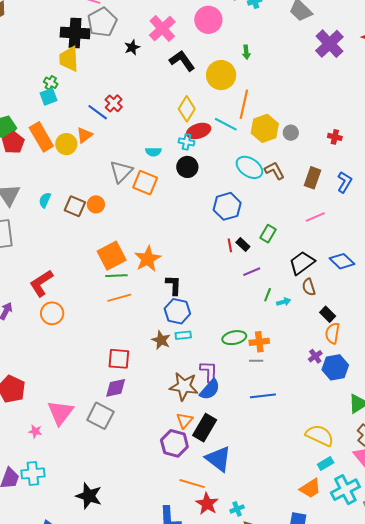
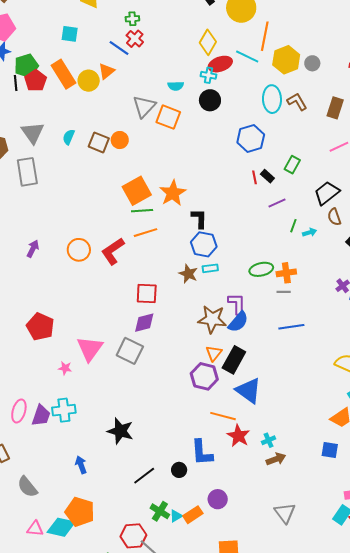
green cross: (51, 83) -> (132, 19), moved, turned -32
cyan square: (49, 97) -> (70, 34), turned 30
cyan ellipse: (249, 167) -> (272, 99), turned 56
red L-shape: (41, 283) -> (113, 251), moved

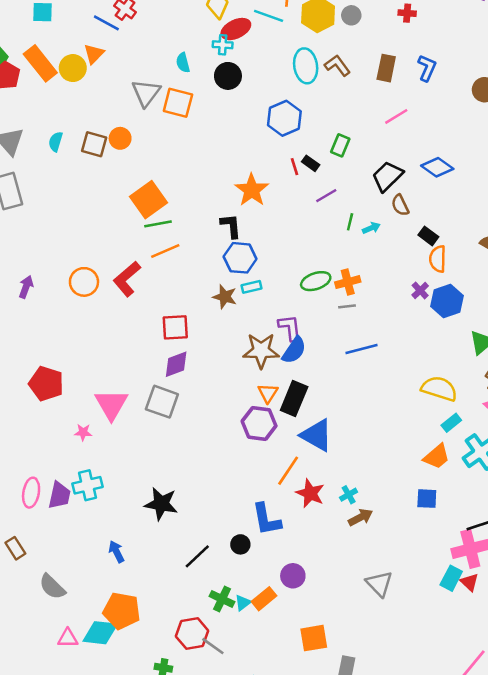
cyan semicircle: (176, 86) -> (183, 63), turned 84
orange star: (173, 193) -> (252, 190), moved
orange line: (223, 416) -> (288, 471), turned -65

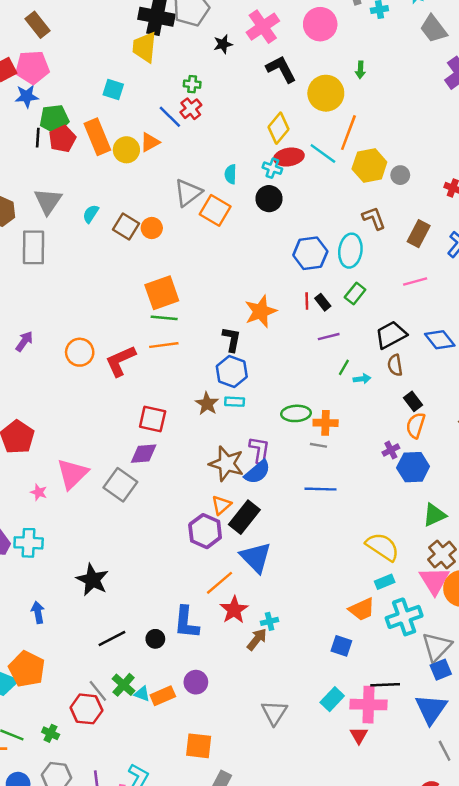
cyan ellipse: (306, 66) -> (350, 251), moved
brown arrow: (360, 517) -> (257, 639), moved, turned -40
cyan rectangle: (451, 578) -> (332, 699), moved
cyan triangle: (243, 603) -> (142, 694), turned 42
gray line: (213, 646) -> (98, 691), moved

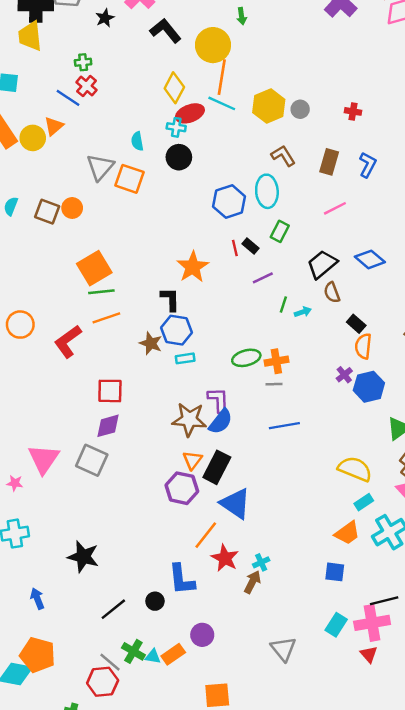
orange line: (348, 133) -> (222, 77), moved
orange circle: (80, 352) -> (20, 325), moved
brown star: (207, 404) -> (151, 343), moved

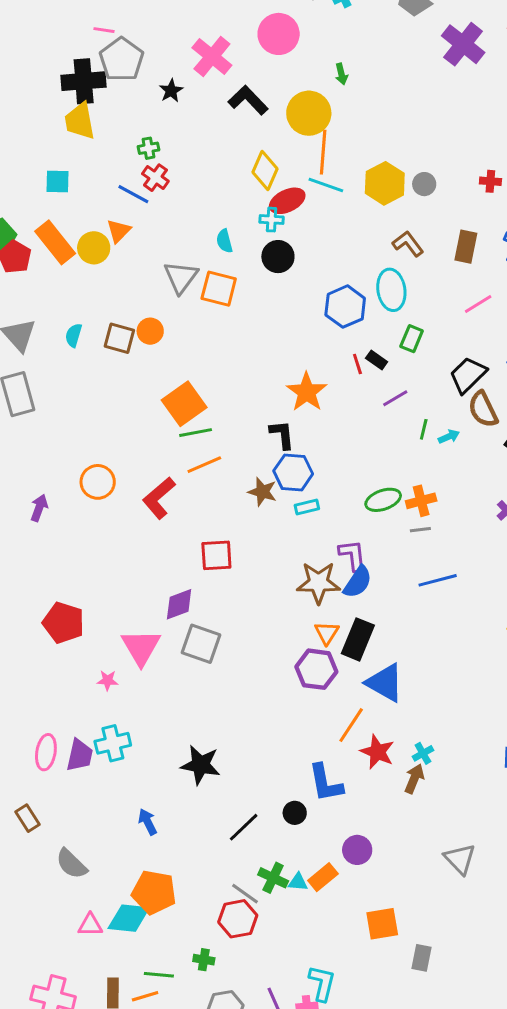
brown semicircle: (332, 292) -> (483, 409), size x1.4
purple diamond: (108, 426) -> (179, 604), moved

